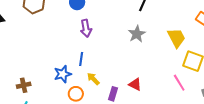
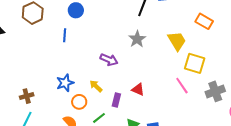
purple arrow: (86, 28) -> (109, 60), moved, turned -54
blue line: (81, 59) -> (65, 35), moved

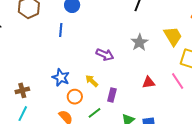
gray star: (137, 39) -> (139, 42), moved
blue star: (65, 83) -> (61, 77), turned -30
red triangle: (138, 90) -> (149, 82), moved, turned -32

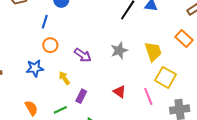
blue star: (61, 77) -> (35, 68), turned 30
red triangle: (149, 82) -> (120, 92), turned 32
orange circle: (75, 97) -> (50, 45), moved

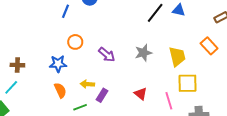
blue line: (45, 22) -> (65, 11), moved
yellow square: (166, 77) -> (188, 83), turned -35
yellow arrow: (64, 78) -> (87, 84), moved, turned -56
orange semicircle: (31, 108) -> (60, 90), moved

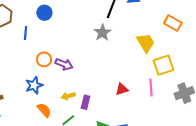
gray star: (143, 53) -> (102, 33), moved
purple arrow: (107, 55) -> (64, 64), moved
red triangle: (141, 94) -> (122, 89), turned -40
pink line: (169, 101) -> (151, 87), turned 30

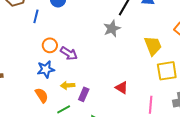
blue star: (34, 85) -> (46, 69), moved
pink line: (151, 87) -> (151, 105), moved
red triangle: (122, 89) -> (122, 88), turned 40

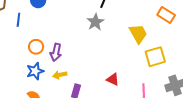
purple arrow: (69, 53) -> (56, 52), turned 78
yellow arrow: (68, 85) -> (60, 75), moved

